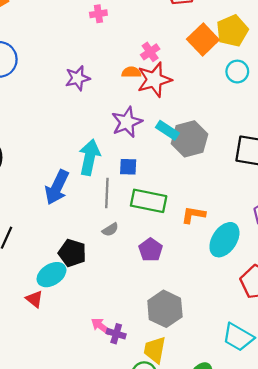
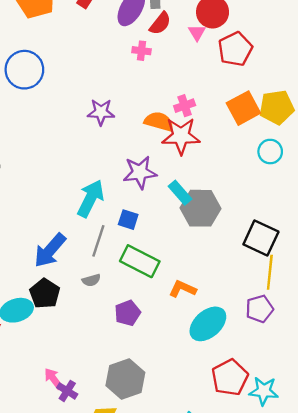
orange semicircle: (131, 72) -> (159, 121), size x1.4
blue arrow: (57, 187) -> (50, 250), moved

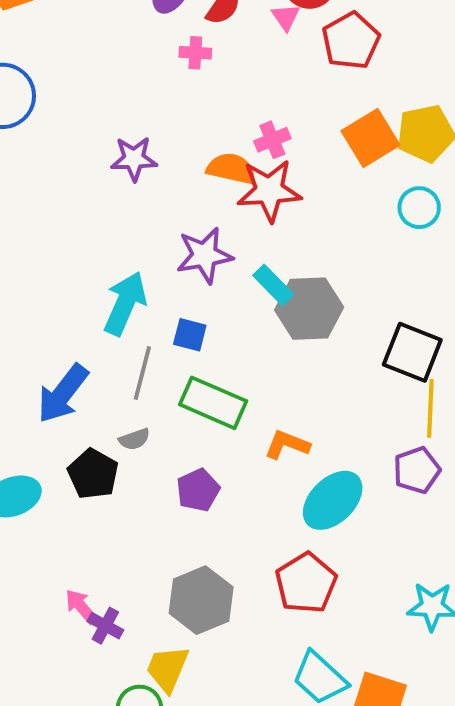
black pentagon: (45, 293) -> (93, 474), moved
red pentagon: (230, 377) -> (306, 583), moved

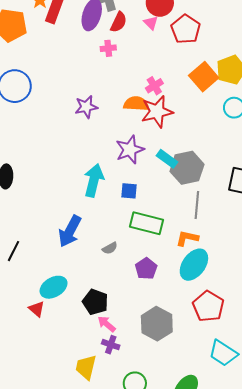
gray line: (142, 373) -> (197, 205), moved
black pentagon: (93, 474) -> (95, 302), moved
cyan ellipse: (333, 500) -> (194, 265), moved
pink arrow: (81, 606) -> (107, 324), moved
yellow trapezoid: (167, 669) -> (86, 367), moved

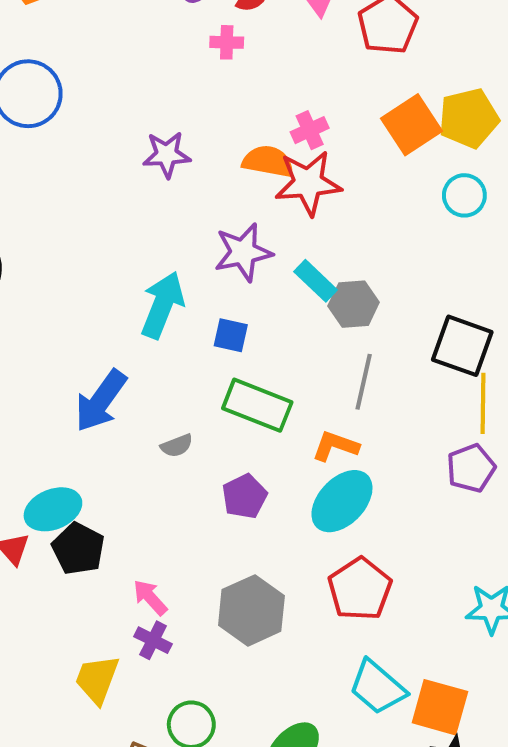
gray hexagon: (187, 168) -> (354, 304), size x0.7
black pentagon: (95, 302) -> (78, 549), moved

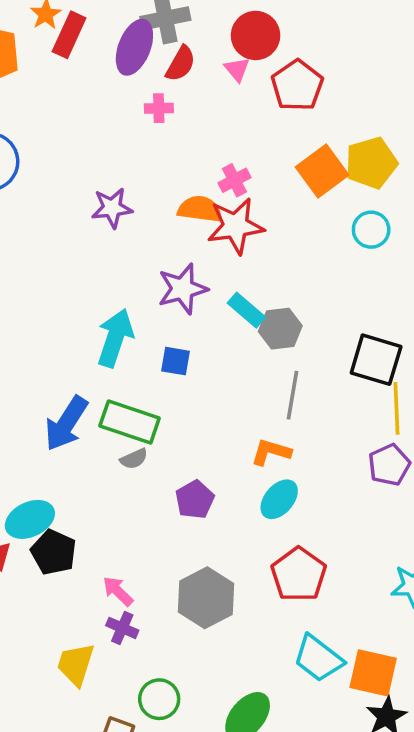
green rectangle: (257, 405) -> (130, 422), moved
cyan ellipse: (342, 501) -> (279, 499), size x0.7

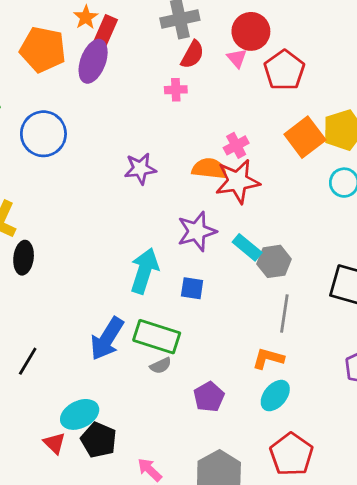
purple ellipse: (134, 47) -> (93, 61), moved

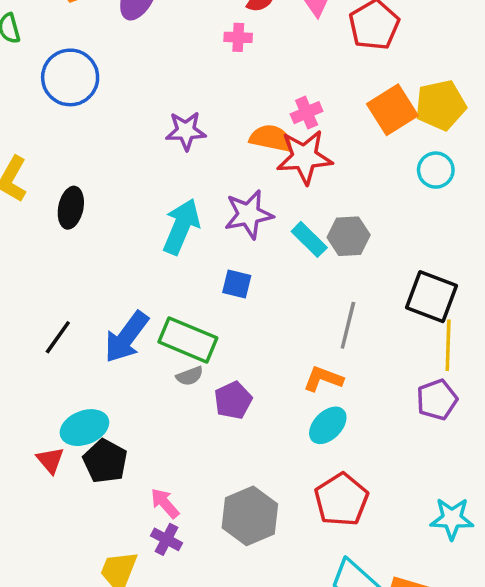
black ellipse: (24, 258) -> (71, 208), moved
gray hexagon: (274, 261) -> (349, 236), moved
cyan arrow: (144, 271) -> (181, 227), moved
black line: (28, 361) -> (58, 337), moved
purple pentagon: (209, 397) -> (233, 400), moved

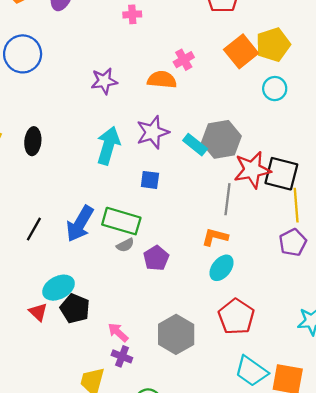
red star: (304, 157) -> (252, 170), moved
gray hexagon: (349, 236) -> (221, 139), size x1.4

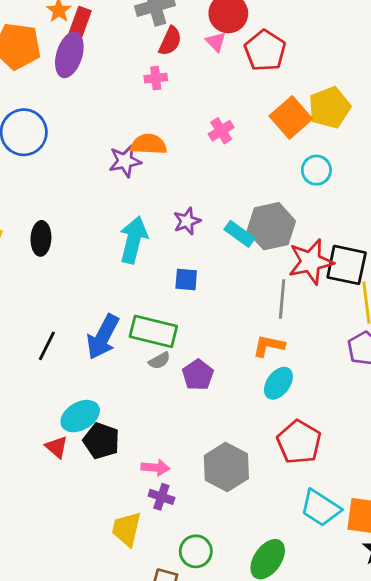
orange semicircle: (162, 80) -> (149, 144), moved
cyan circle: (275, 89) -> (316, 170), moved
purple star: (153, 132) -> (187, 221), size x0.7
pink arrow: (118, 332) -> (155, 468), turned 145

